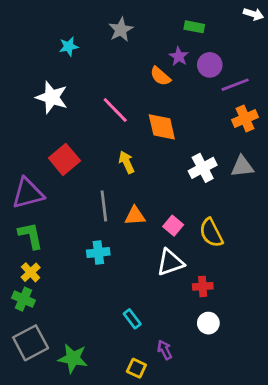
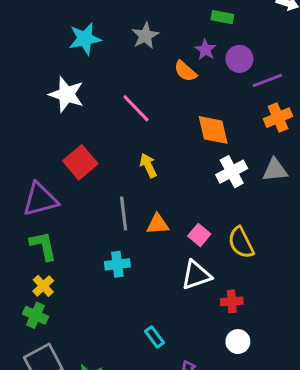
gray star: (121, 30) -> (145, 36), moved
cyan star: (69, 47) -> (85, 39), size x1.5
orange diamond: (162, 127) -> (213, 130), moved

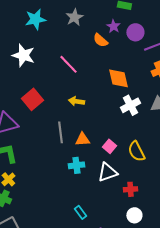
yellow arrow: (148, 165) -> (76, 101), turned -56
cyan cross: (117, 264) -> (76, 165), moved

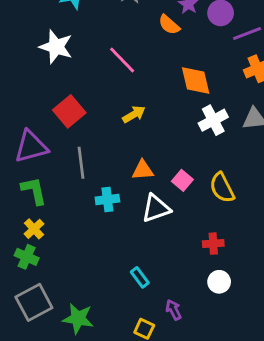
yellow arrow: (76, 101) -> (134, 114), turned 140
gray line: (60, 132) -> (81, 163), moved
cyan cross: (76, 165) -> (107, 200), moved
white triangle: (107, 172) -> (156, 208), moved

